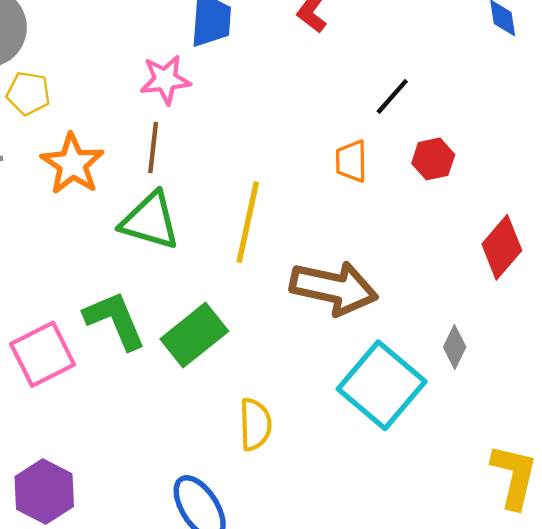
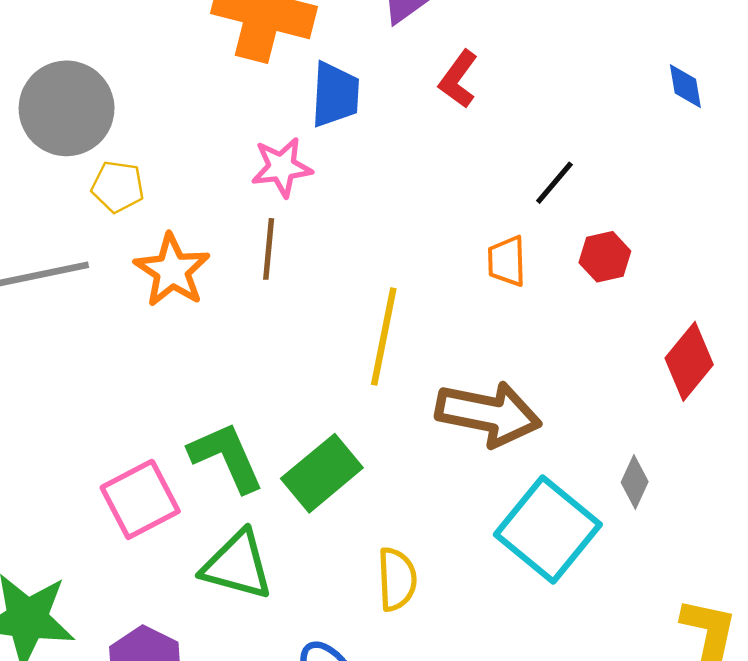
green triangle: (150, 221) -> (237, 565), moved

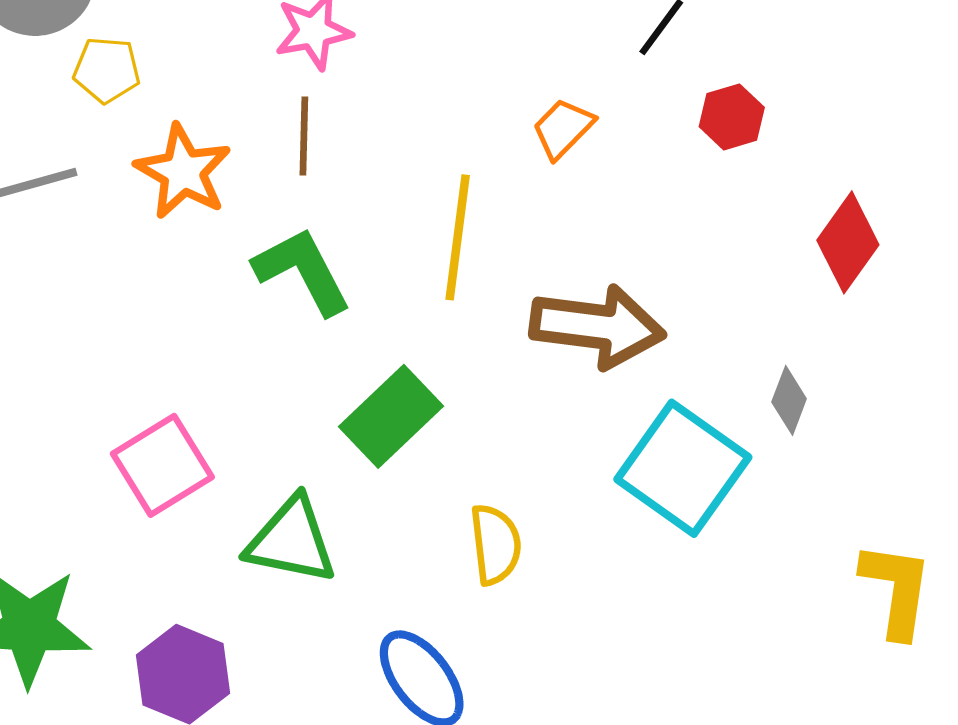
orange trapezoid: (507, 261) -> (563, 128), moved, turned 50
green L-shape: (226, 457) -> (302, 271), moved

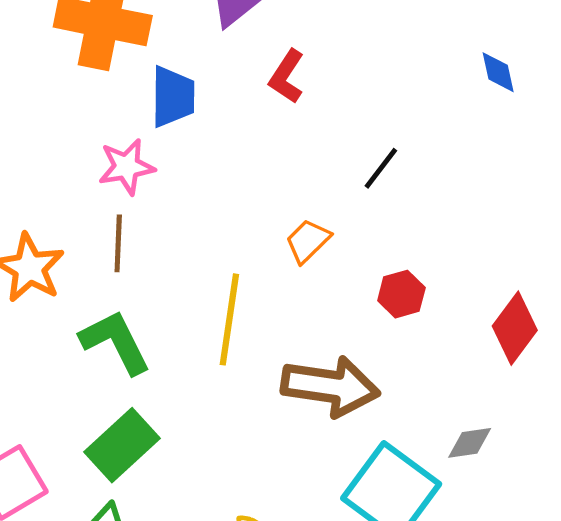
red hexagon: (732, 117) -> (401, 294), moved
gray diamond: (789, 400) -> (470, 443), turned 60
green rectangle: (391, 416) -> (122, 445), moved

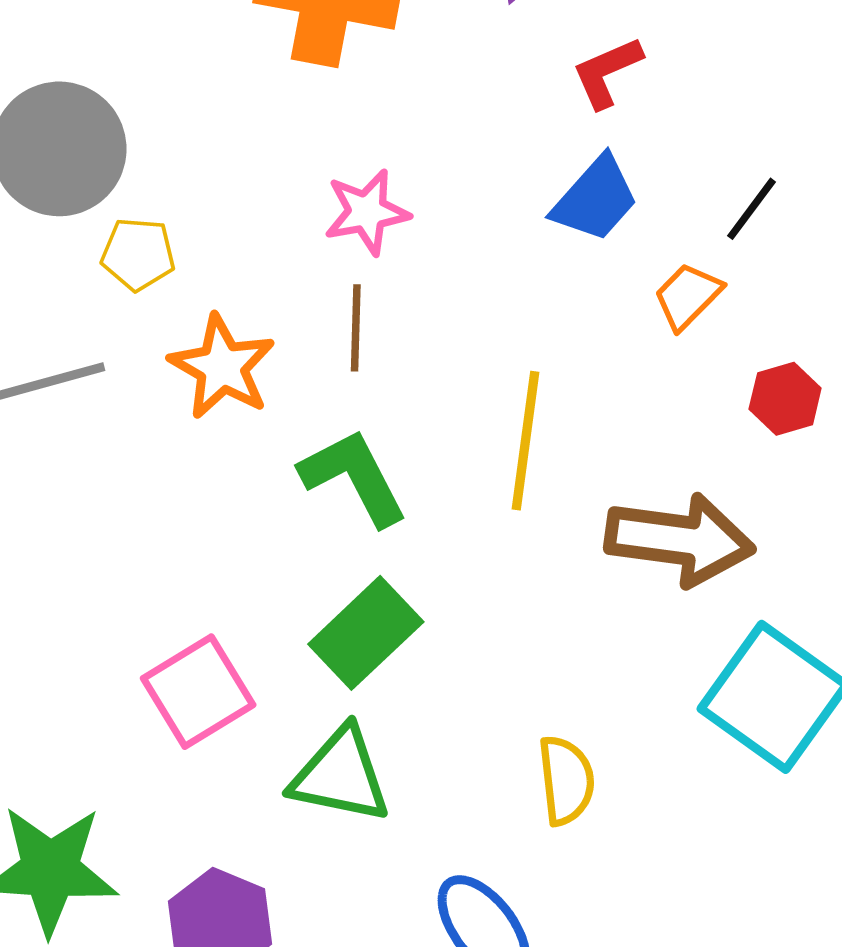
red L-shape: (287, 76) -> (607, 72), turned 34
blue trapezoid: (173, 97) -> (595, 199), moved, turned 42
orange trapezoid: (308, 241) -> (688, 296), moved

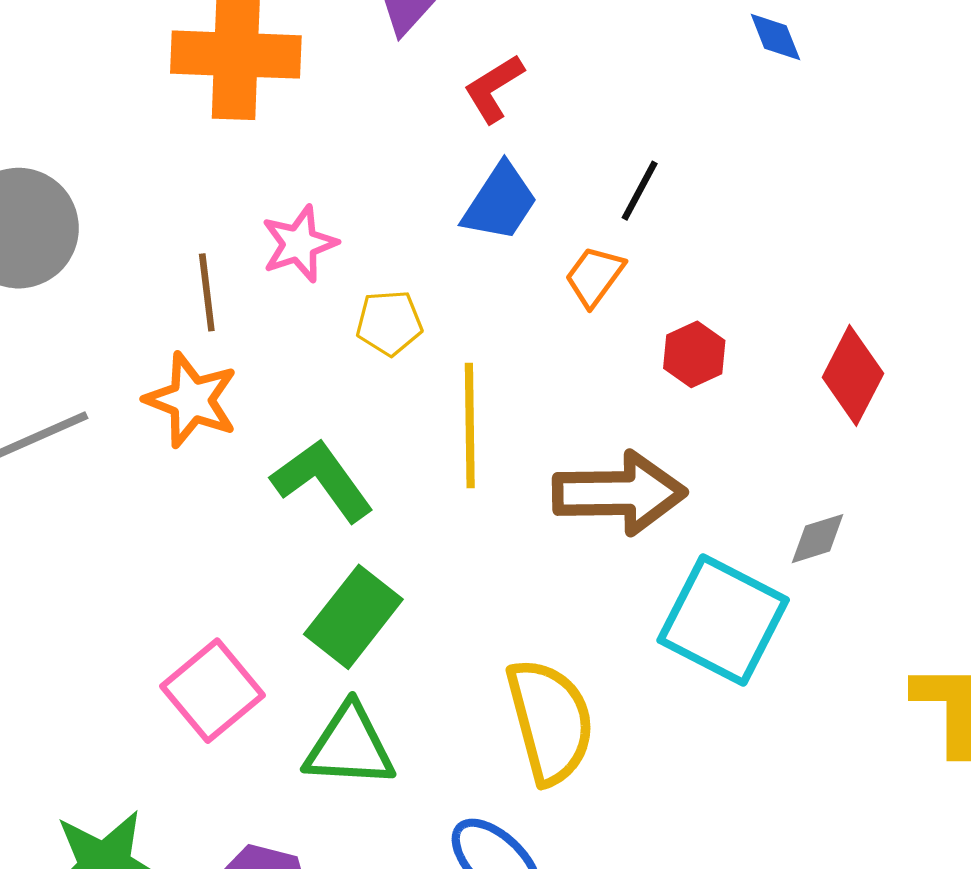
yellow pentagon: (138, 254) -> (389, 323), moved
brown line: (356, 328) -> (207, 292), moved
yellow semicircle: (566, 780) -> (550, 721), size x1.6

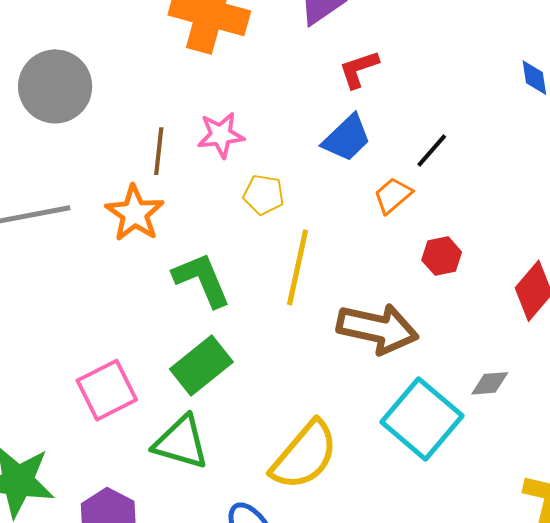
yellow semicircle: (550, 721) -> (304, 455), turned 42

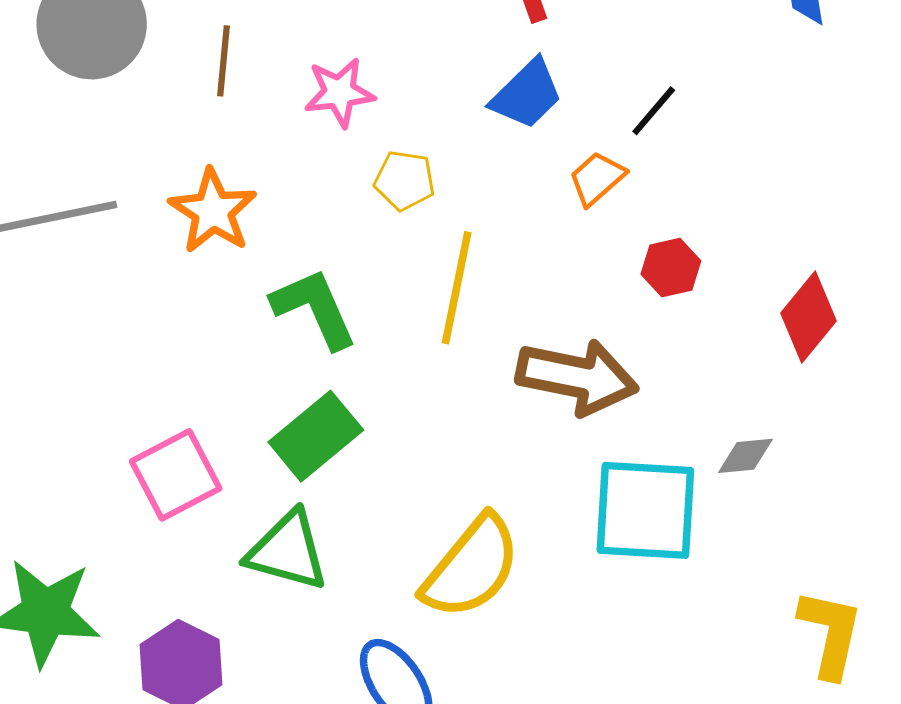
brown line: (159, 151) -> (223, 61), moved
cyan square: (422, 419) -> (645, 510), turned -36

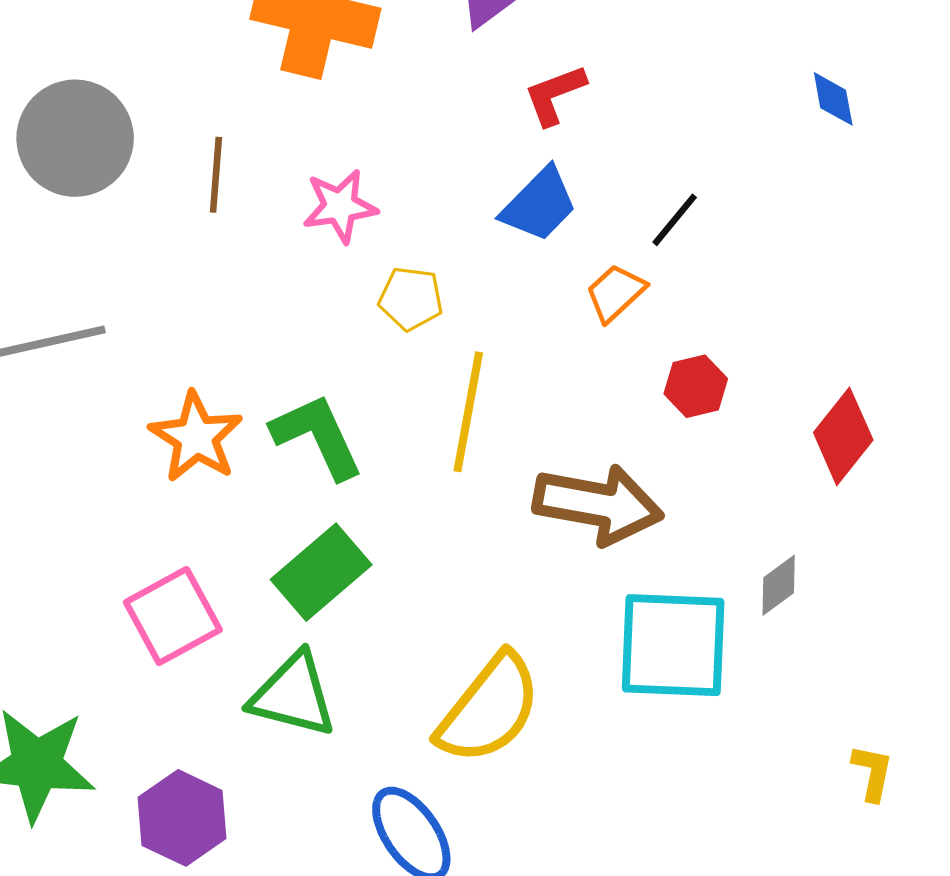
orange star: (213, 211) -> (196, 437), moved
gray diamond: (745, 456) -> (779, 585), turned -30
yellow L-shape: (830, 633) -> (872, 773), size x0.6

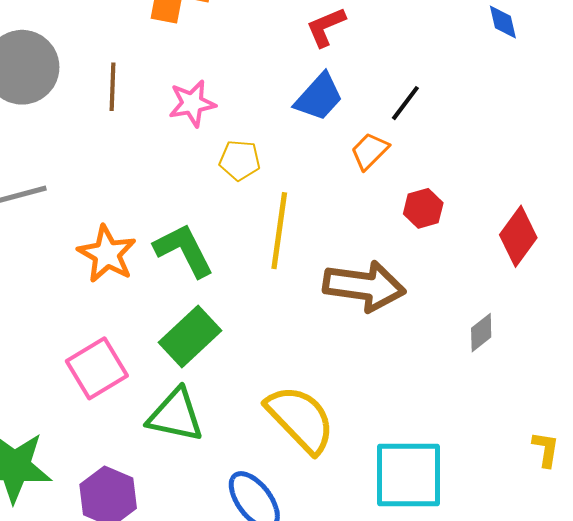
cyan square: (673, 645) -> (409, 475), moved
yellow semicircle: (489, 709) -> (300, 419), turned -80

